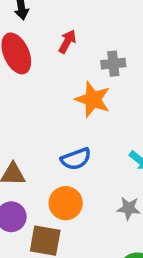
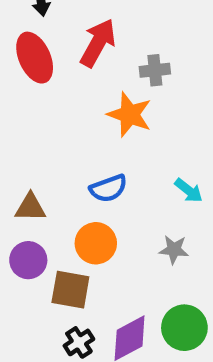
red arrow: (67, 42) -> (98, 43), size x1.6

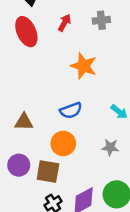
red arrow: (98, 43) -> (65, 23), size x0.6
gray cross: (155, 70) -> (101, 20), moved
purple circle: (28, 260) -> (19, 165), moved

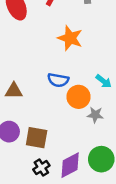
blue semicircle: (71, 110) -> (58, 80), turned 30
orange circle: (63, 144) -> (79, 97), moved

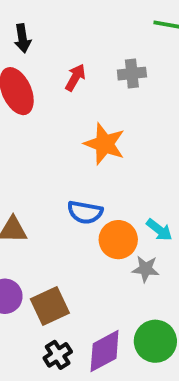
cyan arrow: (104, 81) -> (159, 230), moved
brown square: (37, 138) -> (50, 306), turned -35

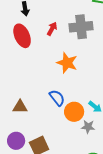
gray cross: (132, 74) -> (81, 27), size x1.6
blue semicircle: (85, 212) -> (57, 98), turned -138

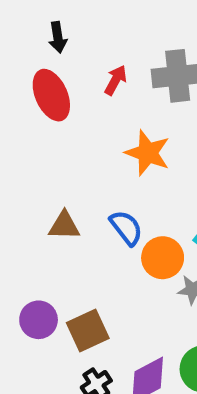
brown triangle: (20, 107) -> (64, 226), moved

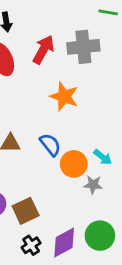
red arrow: (116, 80) -> (43, 50), size x1.5

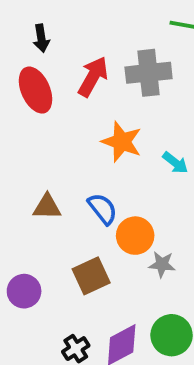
cyan arrow: (103, 157) -> (175, 163), moved
brown square: (26, 211) -> (91, 276), moved

